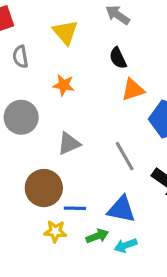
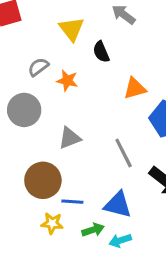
gray semicircle: (20, 57) -> (38, 67), moved, turned 60
black semicircle: (118, 58) -> (101, 52), moved

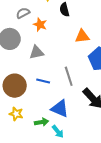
gray triangle: (70, 138) -> (37, 52), moved
blue line: (72, 202) -> (43, 81), moved
cyan arrow: (120, 240) -> (58, 132), turned -120

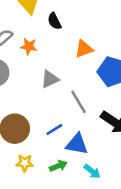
gray triangle: (37, 52) -> (50, 79), moved
blue line: (43, 81) -> (54, 129), moved, turned -32
cyan arrow: (58, 132) -> (92, 171), moved

